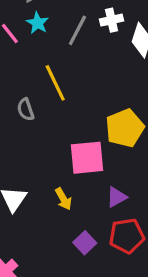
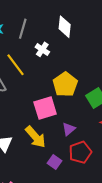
white cross: (112, 20) -> (42, 49), moved, turned -32
yellow arrow: (63, 199) -> (35, 137), size x1.6

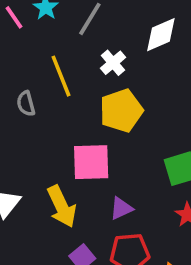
white diamond: (65, 27) -> (161, 35), turned 45
yellow pentagon: (65, 84) -> (121, 111), moved

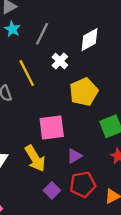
yellow pentagon: (121, 111) -> (84, 92), moved

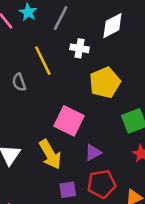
white cross: (60, 61) -> (79, 48), turned -35
pink square: (52, 128) -> (69, 121), turned 32
purple square: (52, 190) -> (68, 190), turned 35

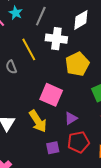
white cross: (79, 48) -> (56, 39), size x1.5

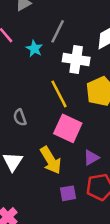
cyan star: (16, 13) -> (34, 49), moved
yellow line: (29, 49) -> (59, 94), moved
gray semicircle: (11, 67) -> (20, 117), moved

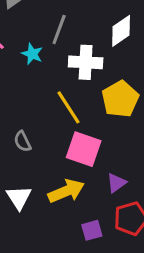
yellow arrow: (51, 160) -> (66, 191), turned -76

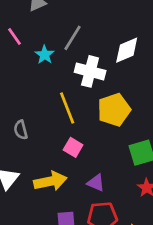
pink square: (84, 149) -> (73, 147), size x0.6
purple triangle: (116, 183) -> (96, 183), turned 48

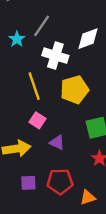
purple triangle: (96, 183) -> (57, 142), moved

